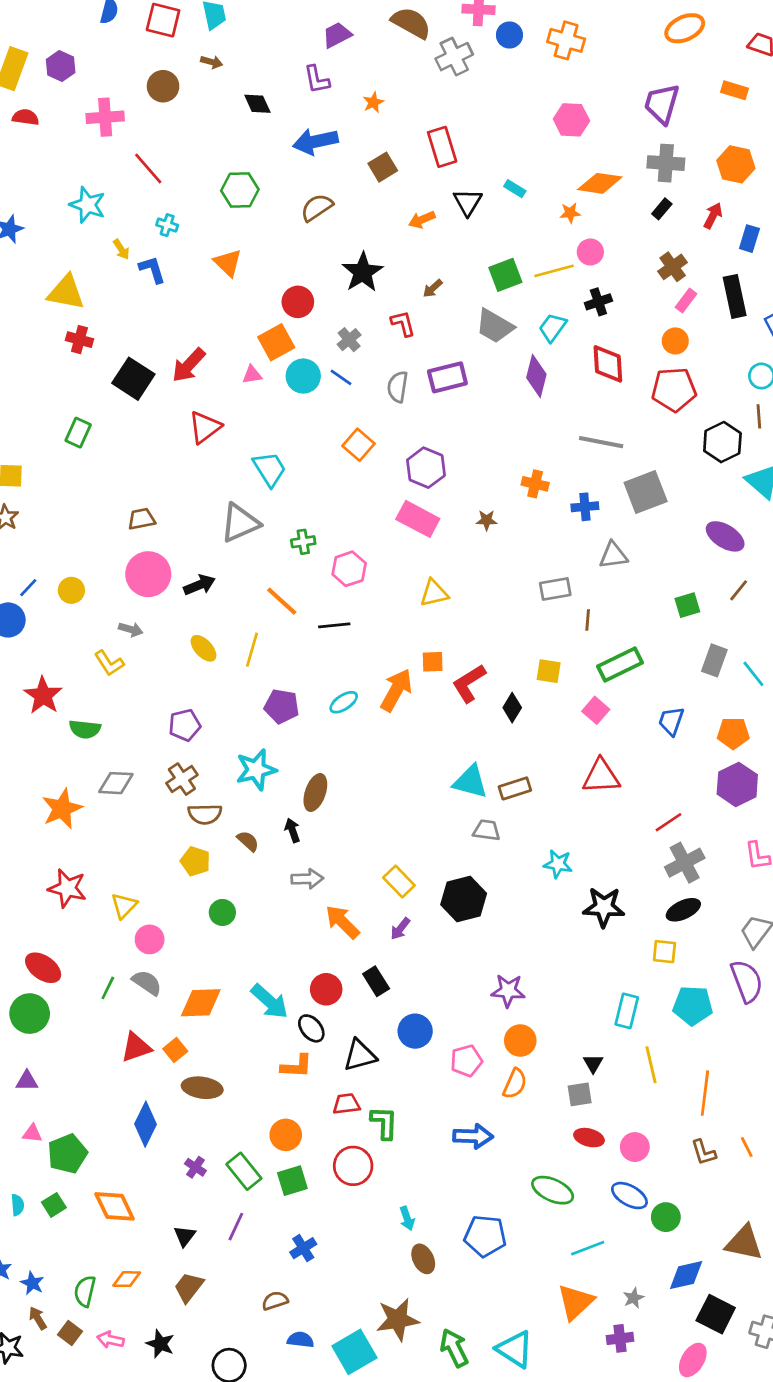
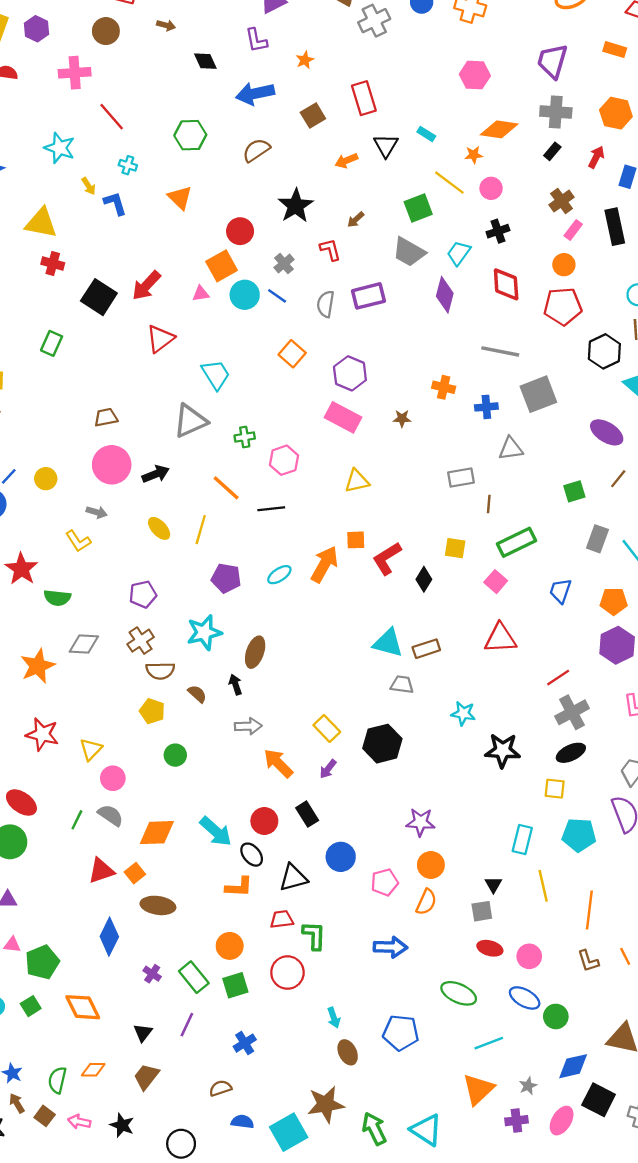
brown circle: (163, 86) -> (106, 31), moved
yellow line: (554, 271) -> (449, 183), moved, turned 52
pink ellipse: (693, 1360) -> (562, 1121), moved

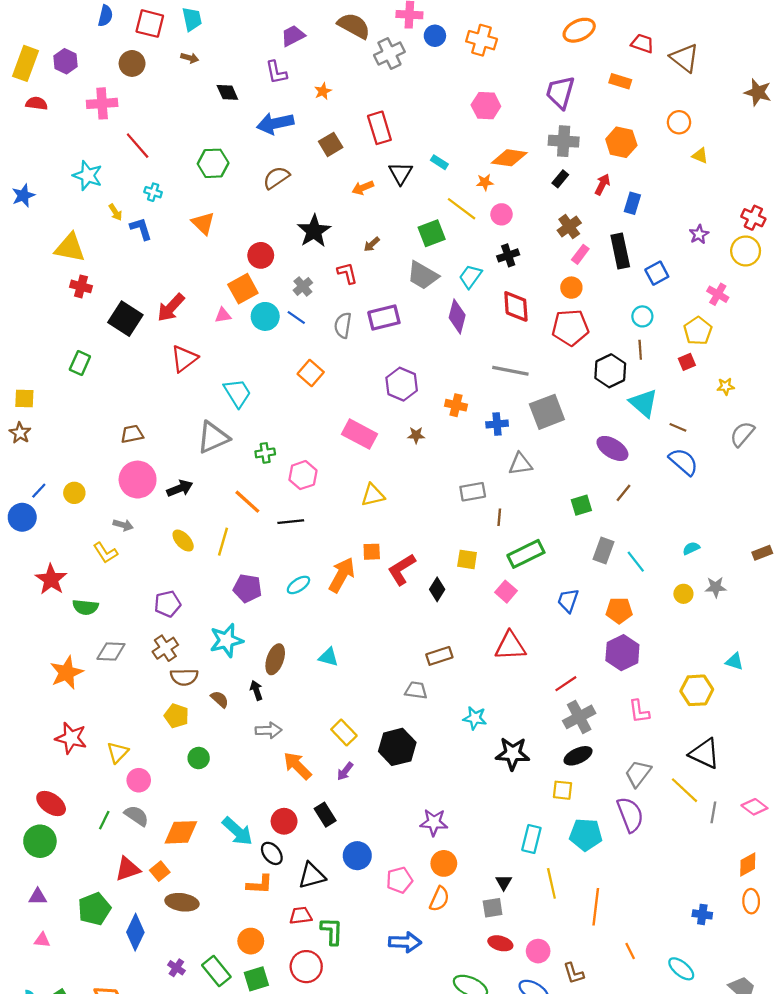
purple hexagon: (350, 373) -> (402, 384), moved
cyan triangle: (388, 643) -> (328, 657), moved, size x0.7
brown L-shape: (588, 961) -> (574, 973), moved
green pentagon: (42, 962) -> (94, 909), moved

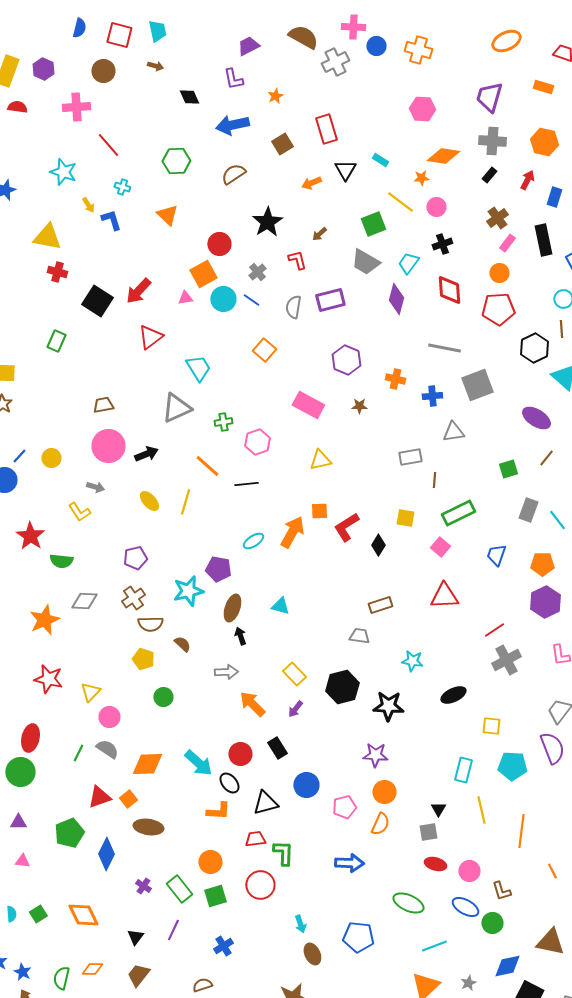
purple pentagon: (247, 588) -> (218, 569), moved
black arrow: (256, 690) -> (240, 636), moved
black star: (513, 754) -> (388, 706), moved
black ellipse: (578, 756) -> (453, 695), moved
red ellipse: (51, 803) -> (30, 738), turned 68

